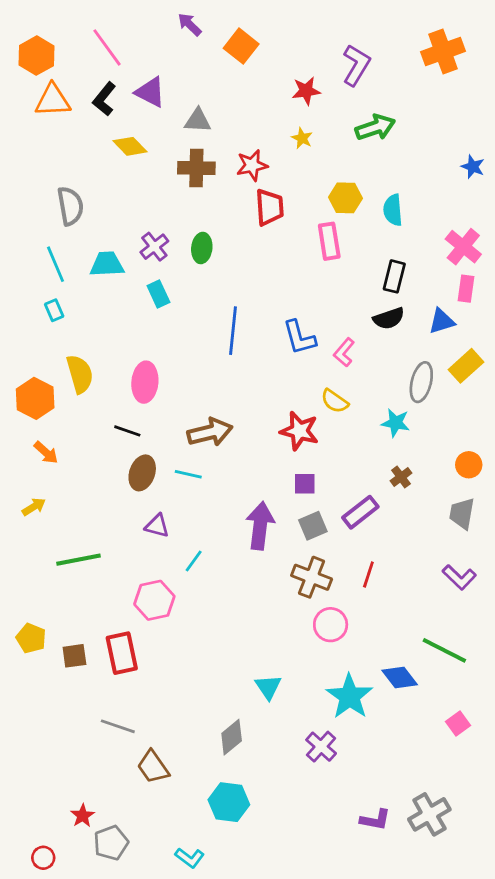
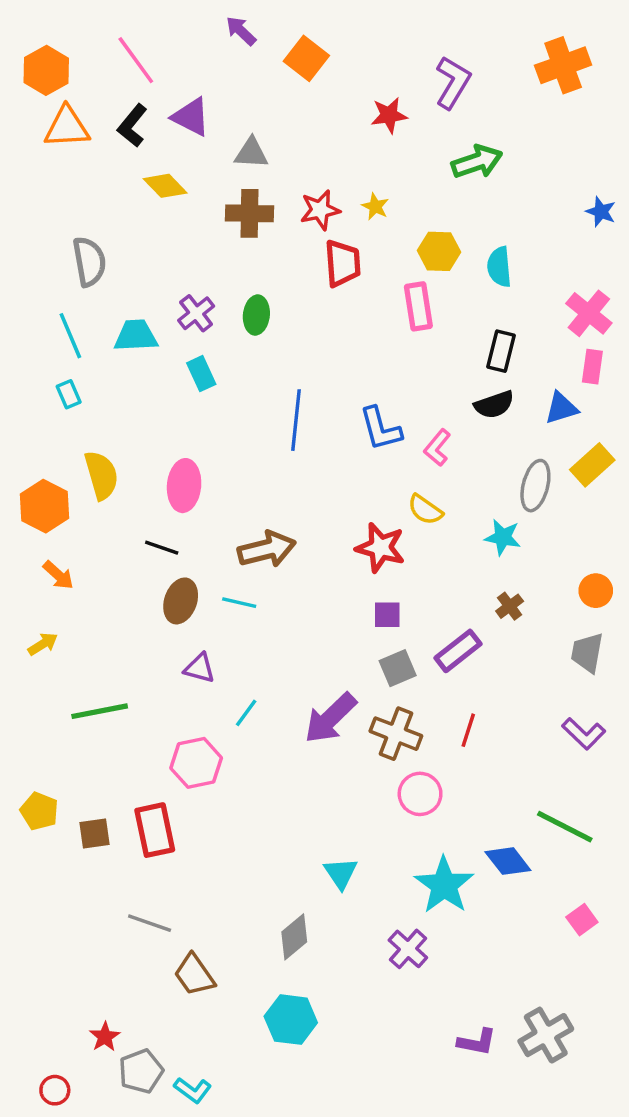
yellow star: (302, 138) -> (375, 206), moved
purple arrow: (260, 526) -> (330, 718), moved, turned -141
cyan L-shape: (190, 858) -> (193, 1090), moved

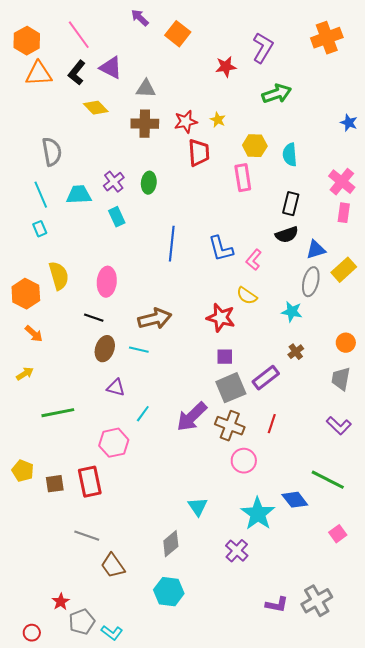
blue triangle: (561, 408) -> (316, 250), moved
gray square: (398, 668) -> (231, 388), size x1.4

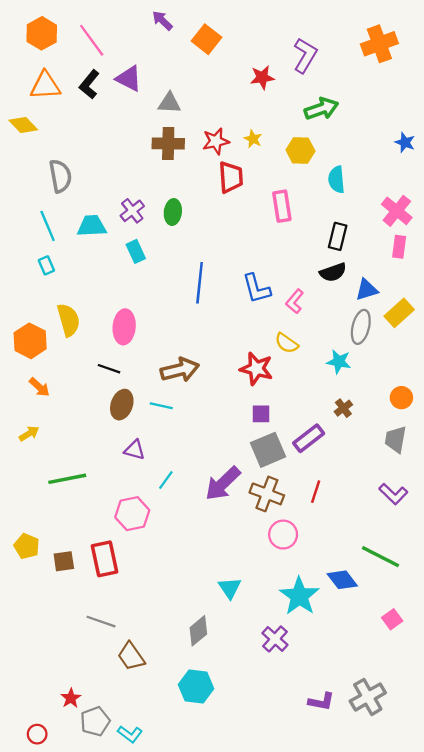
orange hexagon: (27, 41) -> (42, 33), moved
yellow diamond: (96, 108) -> (23, 125), moved
yellow hexagon: (255, 146) -> (300, 151), moved

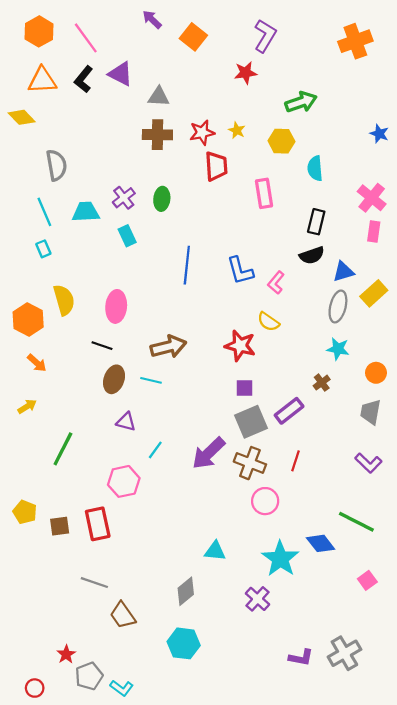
purple L-shape: (305, 55) -> (265, 36), moved
cyan star: (339, 362) -> (338, 349), moved
green line: (67, 479) -> (63, 449), turned -52
cyan triangle: (230, 588) -> (215, 551), turned -50

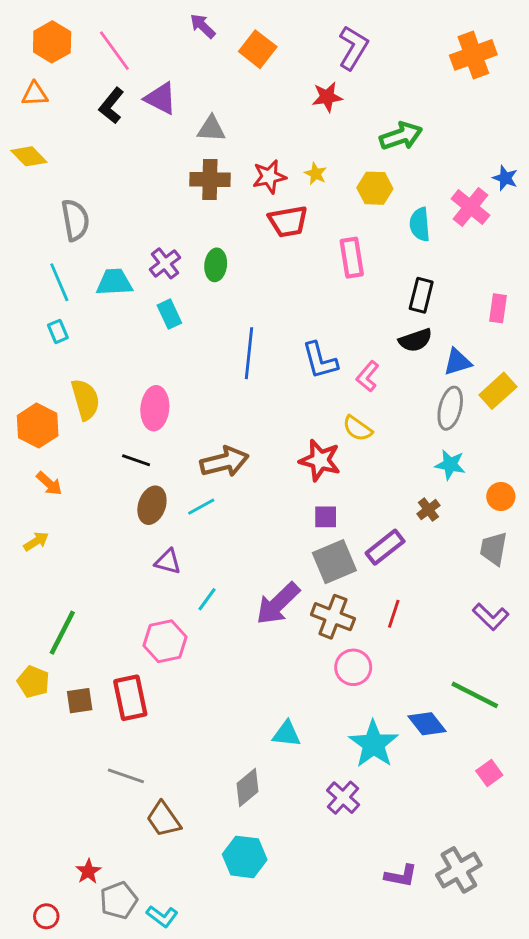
orange triangle: (42, 80) -> (35, 94), moved, size x0.7
red trapezoid: (216, 166) -> (288, 221), turned 84
pink cross: (372, 198) -> (470, 207), moved
cyan line: (151, 380) -> (201, 507), turned -42
green line: (63, 449) -> (62, 633), moved

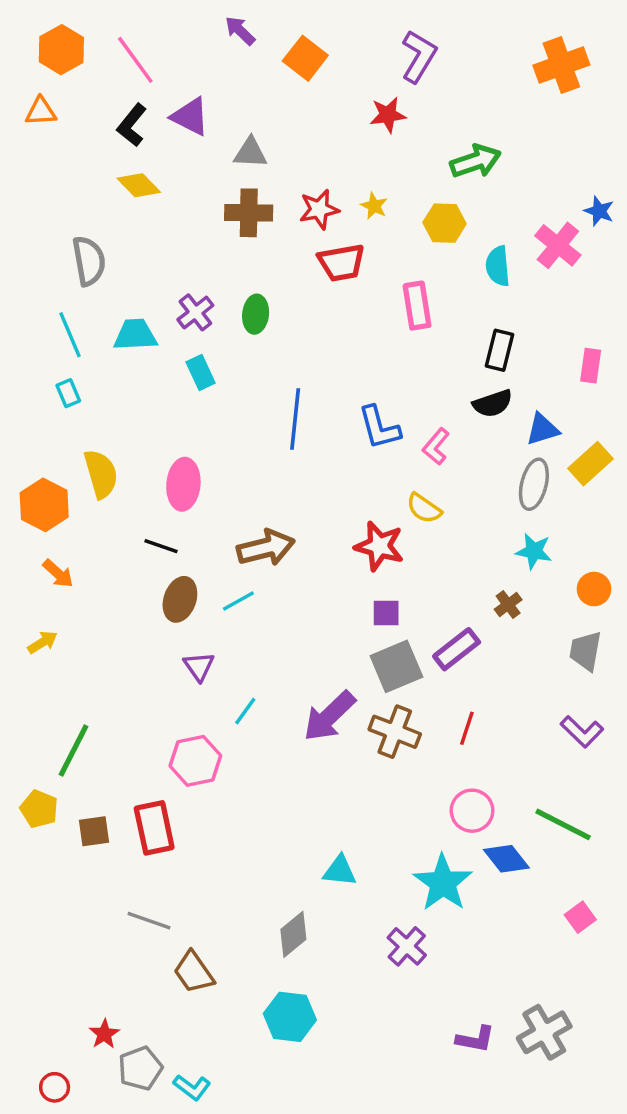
yellow diamond: (29, 156) -> (139, 185), moved
purple triangle: (168, 562) -> (199, 666), turned 40
pink circle: (353, 667) -> (472, 811), moved

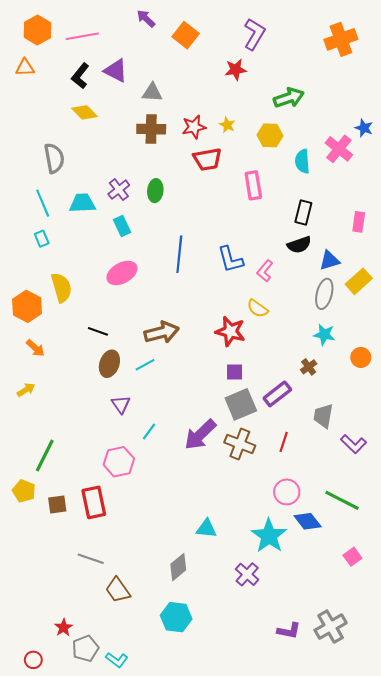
pink line: (135, 60) -> (82, 36), turned -64
pink ellipse: (183, 484) -> (122, 273), moved, turned 56
gray trapezoid: (585, 651) -> (323, 416), moved

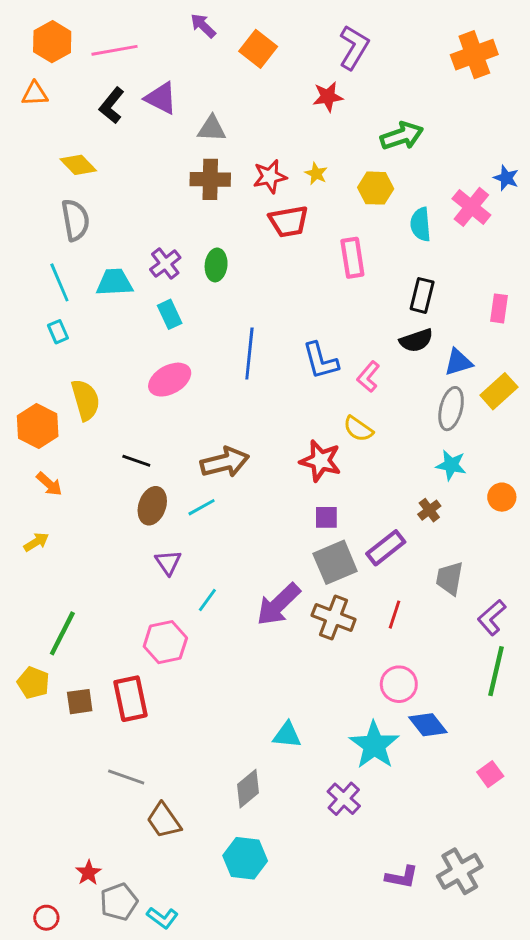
yellow diamond: (84, 112) -> (78, 165), moved
purple L-shape: (353, 444) -> (492, 617), turned 95
green line: (342, 500) -> (496, 671), moved, turned 76

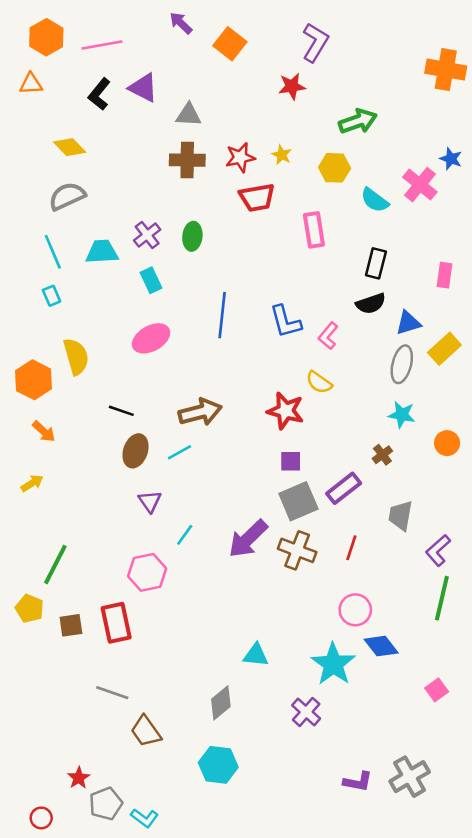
orange cross: (474, 55) -> (446, 70), moved, turned 30
gray semicircle: (75, 220) -> (67, 196), turned -105
cyan semicircle: (421, 224) -> (375, 200), turned -48

